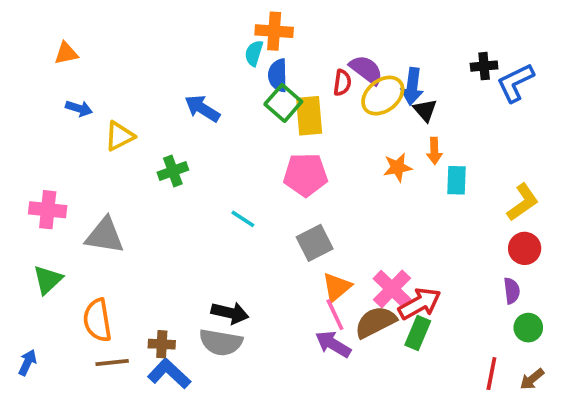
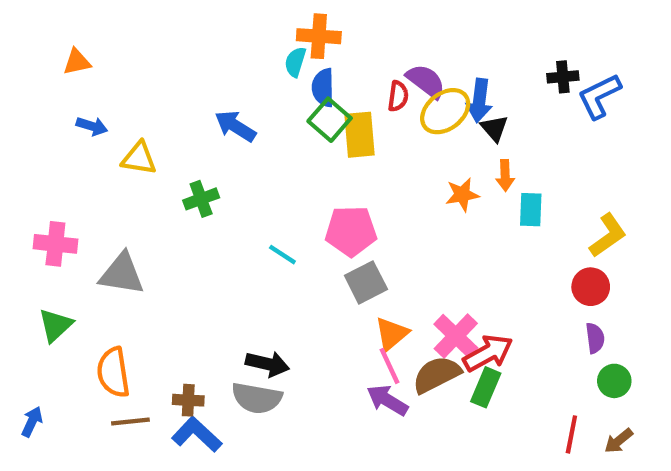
yellow triangle: (119, 136) -> (139, 158), turned 36
pink pentagon: (305, 175) -> (351, 231), moved
red circle: (525, 248) -> (591, 287), moved

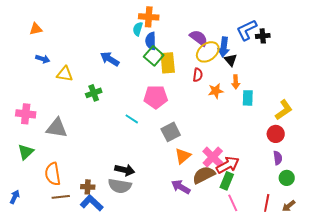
red semicircle: (398, 96) -> (198, 75), moved
blue L-shape: (599, 96) -> (247, 30), moved
pink pentagon: (351, 231) -> (156, 97), moved
pink line: (389, 366) -> (233, 203), moved

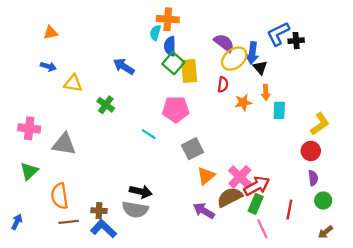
orange triangle: (36, 29) -> (51, 33), moved
green cross: (94, 93) -> (106, 105), turned -35
red line: (267, 203) -> (289, 210), moved

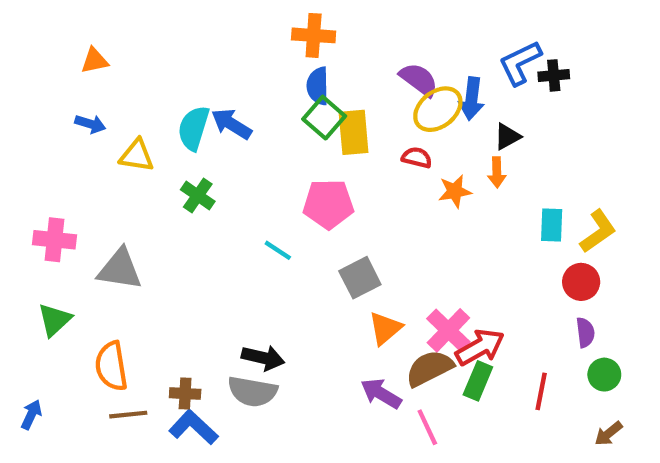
cyan semicircle: (155, 33) -> (194, 128), moved, size x1.5
black triangle: (260, 68) -> (507, 137), moved, turned 42
red semicircle: (223, 84) -> (417, 158), turned -84
cyan rectangle: (279, 110) -> (552, 225), moved
pink line: (262, 229) -> (427, 427), moved

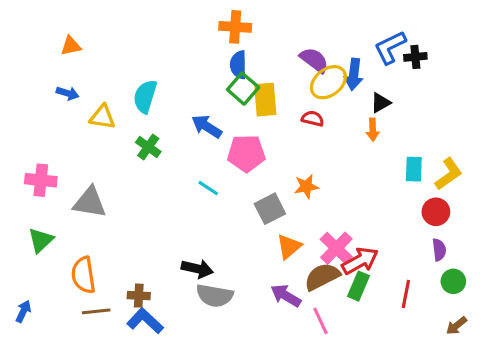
blue arrow: (231, 124) -> (207, 126), moved
orange star: (455, 191) -> (306, 187), moved
gray semicircle: (253, 391) -> (215, 296), moved

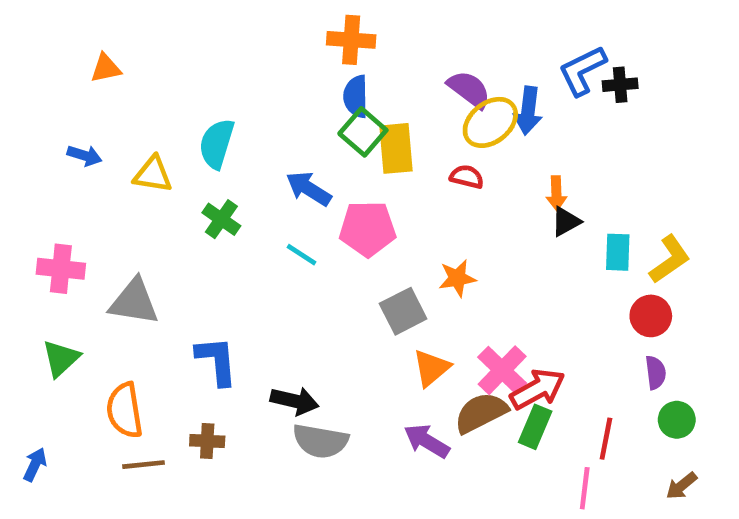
blue arrow: (68, 93) -> (84, 155), moved
black triangle: (381, 103) -> (566, 222), moved
cyan line: (208, 188) -> (302, 255), moved
blue L-shape: (145, 321) -> (217, 361), moved, turned 42
pink line: (321, 321) -> (585, 488), moved, turned 32

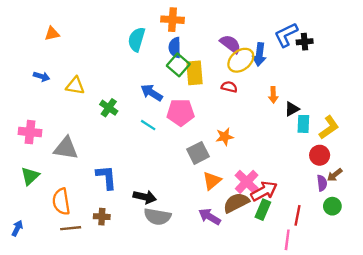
cyan semicircle: (217, 144) -> (137, 39), moved
black triangle: (566, 222) -> (292, 109), moved
brown arrow: (681, 486) -> (335, 175), moved

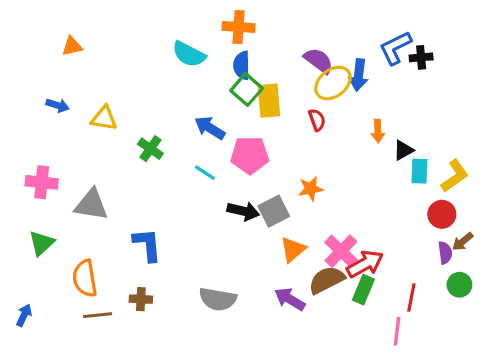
cyan semicircle: (137, 39) -> (189, 54), turned -80
red semicircle: (229, 87) -> (317, 120), turned 56
black arrow: (145, 197) -> (243, 211), moved

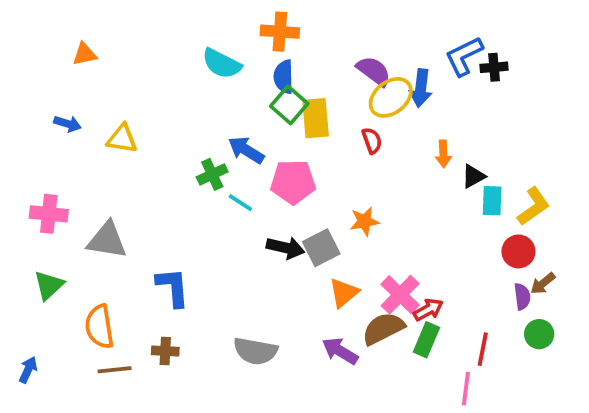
green cross: (150, 149) -> (212, 174), moved, turned 30
red arrow: (365, 264) -> (428, 310), size x0.7

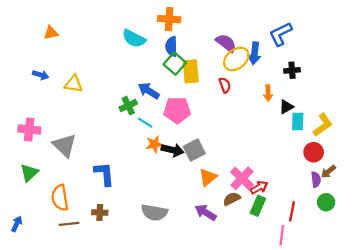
black cross: (494, 67) -> (292, 70), moved
orange star: (364, 221) -> (154, 144), moved
gray triangle: (107, 240) -> (64, 145), turned 35
brown semicircle: (383, 328) -> (232, 199), size x0.7

